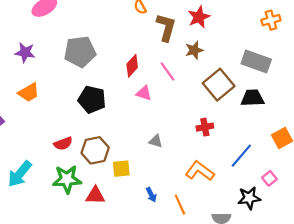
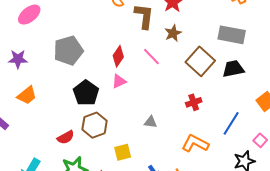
pink triangle: (144, 93) -> (119, 81), moved, turned -35
black pentagon: (92, 100) -> (86, 93), turned 30
brown hexagon: (95, 150) -> (95, 125), moved

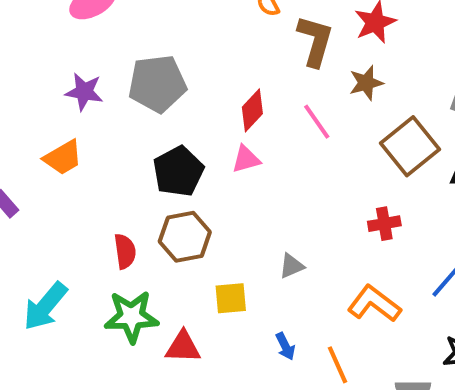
purple star: (18, 59) -> (84, 92), moved
gray triangle: (151, 122) -> (292, 266), moved, turned -40
red semicircle: (66, 137) -> (125, 251), turned -78

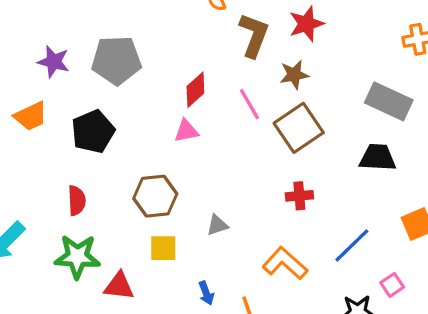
brown square: (410, 146) -> (299, 128), moved
black pentagon: (178, 171) -> (93, 132), moved
brown hexagon: (185, 237) -> (155, 196), moved

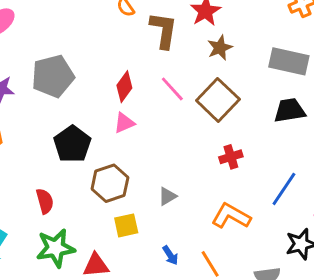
brown star: (294, 75) -> (220, 48), moved
black pentagon: (93, 132) -> (72, 144), moved

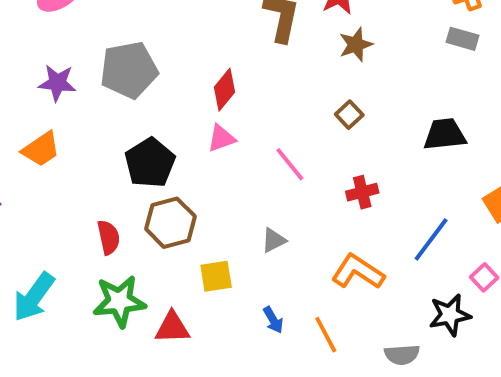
gray rectangle: (289, 61) -> (462, 39), moved, size x0.6
pink line: (172, 89) -> (290, 164), moved
brown square: (218, 100) -> (349, 115), size x0.5
brown hexagon: (110, 183) -> (170, 223), moved

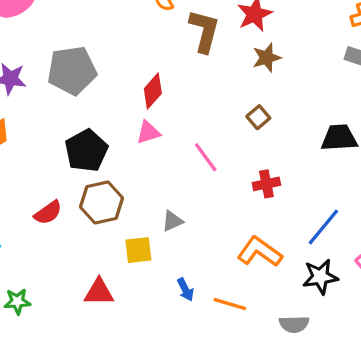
red semicircle: (109, 237) -> (48, 213), turned 64
gray triangle: (274, 240) -> (172, 221), moved
green star: (119, 301) -> (17, 301), moved, size x0.6
black star: (450, 315) -> (320, 277), moved
orange line: (326, 335) -> (230, 304), turned -48

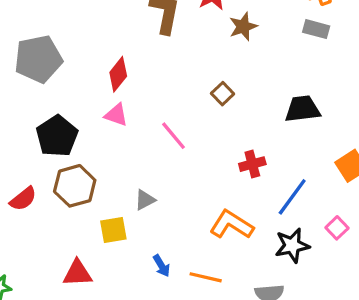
brown star: (267, 58) -> (243, 27), moved
pink triangle: (148, 132) -> (116, 115), turned 40
red cross: (266, 184) -> (252, 164), moved

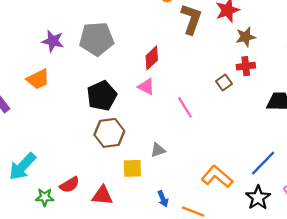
red cross: (252, 164) -> (246, 66), moved
red semicircle: (23, 199) -> (70, 185), moved
black star: (292, 245) -> (258, 198), turned -30

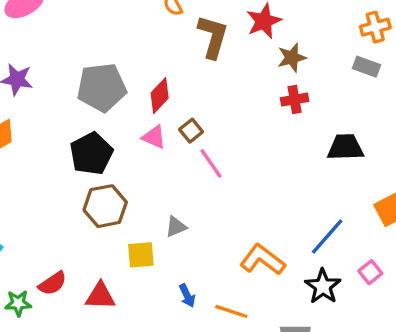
gray pentagon: (96, 39) -> (102, 87), moved
brown square: (224, 82) -> (191, 131), moved

